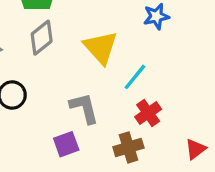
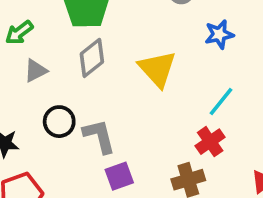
cyan line: (135, 77) -> (221, 102), moved
gray L-shape: (84, 108) -> (99, 136), moved

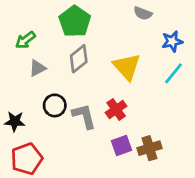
cyan line: (221, 102) -> (173, 73), moved
red cross: (210, 142) -> (116, 109), moved
purple square: (119, 176) -> (121, 145), moved

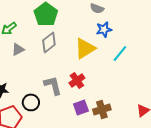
blue star: (172, 41) -> (104, 29), moved
yellow triangle: (127, 67) -> (85, 48), turned 40
black circle: (55, 105) -> (31, 102), moved

